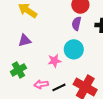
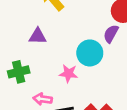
cyan circle: (74, 49) -> (90, 53), moved

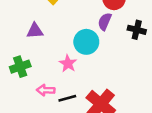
pink star: (69, 74) -> (68, 63), turned 30

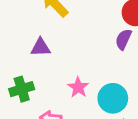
cyan circle: (86, 42) -> (113, 98), moved

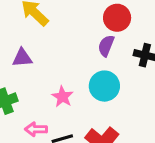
cyan circle: (113, 98) -> (104, 86), moved

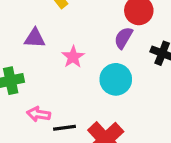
pink star: (62, 97) -> (73, 57), moved

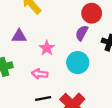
pink arrow: (39, 114) -> (40, 74), moved

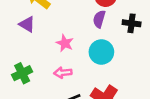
purple triangle: (19, 36) -> (27, 24), moved, turned 42

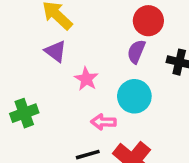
purple triangle: (27, 24) -> (55, 51), moved
pink arrow: (63, 73) -> (103, 122), moved

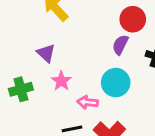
purple triangle: (55, 51) -> (46, 53), moved
pink star: (86, 79) -> (61, 81), moved

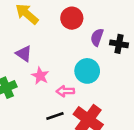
red circle: (133, 19) -> (72, 18), moved
purple semicircle: (120, 45) -> (97, 37), moved

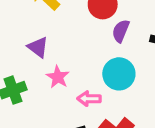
purple semicircle: (97, 37) -> (121, 31), moved

